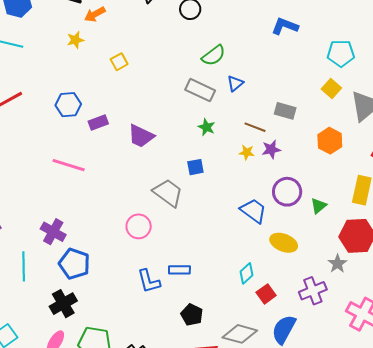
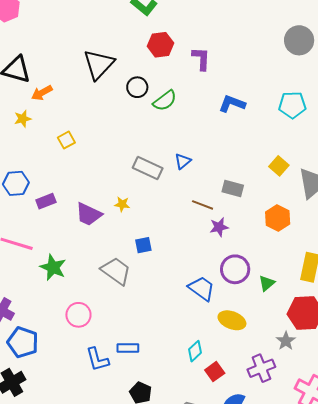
cyan pentagon: (341, 53) -> (292, 105), moved
green semicircle: (214, 55) -> (165, 101), moved
green star: (207, 127) -> (53, 267), moved, size x1.5
yellow star: (247, 152) -> (122, 204), moved
pink circle: (139, 226) -> (78, 315), moved

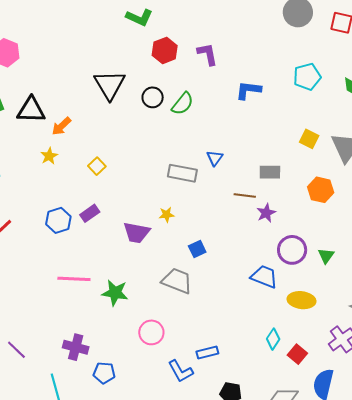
purple rectangle: (46, 201) -> (90, 213), moved
blue pentagon: (23, 342) -> (104, 373), size x0.7

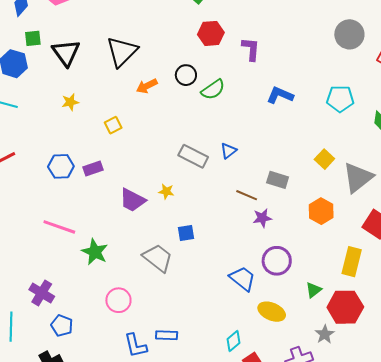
black triangle: (110, 85) -> (122, 52), moved
black triangle: (31, 110) -> (66, 53), turned 36
orange arrow: (61, 126) -> (147, 86), moved
green triangle: (326, 256) -> (314, 290), moved

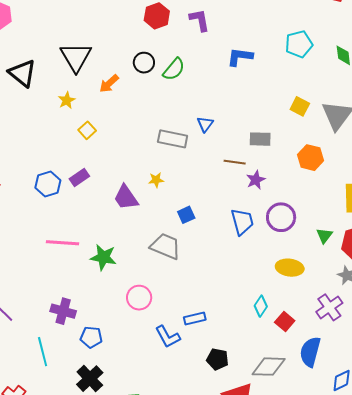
yellow star: (70, 102) -> (67, 100), moved
purple trapezoid: (132, 200) -> (126, 197), turned 44
blue trapezoid: (242, 279) -> (242, 222), moved, turned 52

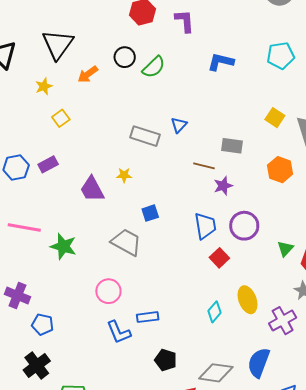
yellow ellipse: (290, 268) -> (248, 300), moved, turned 56
pink circle: (139, 298) -> (108, 291), moved
red square: (285, 321) -> (219, 258), moved

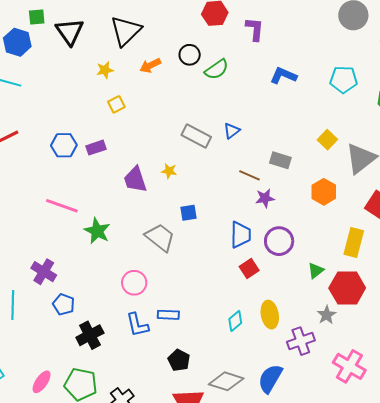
black cross: (37, 365) -> (90, 335), moved

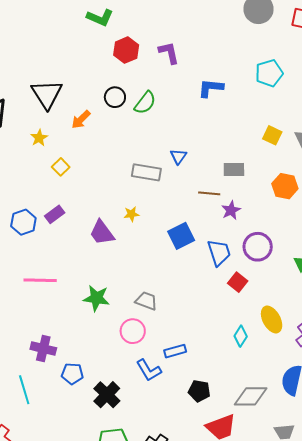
blue square: (188, 213) -> (181, 236), moved, size x1.5
green star: (97, 231) -> (96, 298), moved
gray trapezoid: (160, 237) -> (146, 301), moved, size x0.7

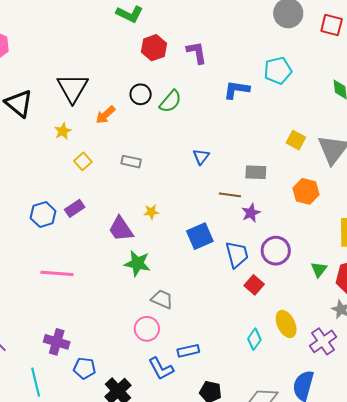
cyan pentagon: (269, 73) -> (278, 71), moved
gray rectangle: (146, 172) -> (131, 162), moved, size x0.7
green star: (96, 298) -> (137, 263), moved

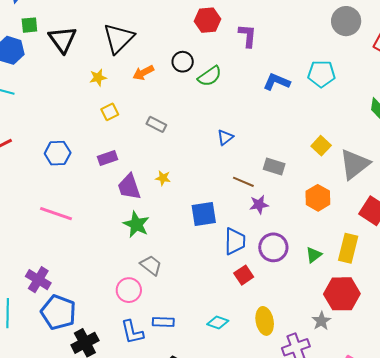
purple rectangle: (75, 208) -> (107, 158), moved
green triangle: (319, 269) -> (314, 255), moved
cyan diamond: (254, 339) -> (218, 323), moved, turned 60
blue pentagon: (84, 368) -> (58, 312), size x1.6

